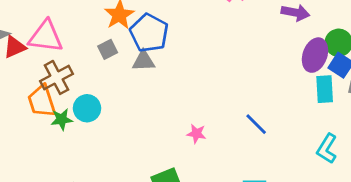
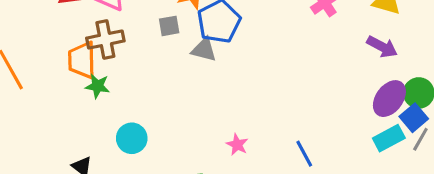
cyan rectangle: (325, 89) -> (389, 138), turned 48
cyan circle: (87, 108) -> (132, 138), moved

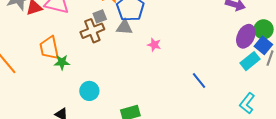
brown cross: (105, 40) -> (92, 31), moved
pink star: (237, 145) -> (154, 45), moved

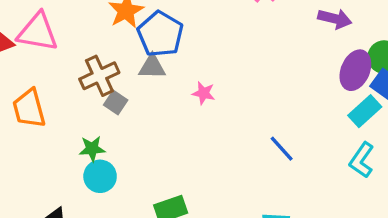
gray square: (100, 16) -> (116, 103), moved, turned -32
green star: (62, 62) -> (92, 149), moved
cyan L-shape: (247, 103) -> (362, 160), moved

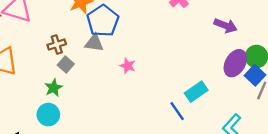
brown cross: (99, 76) -> (57, 45), size x0.7
cyan rectangle: (365, 111) -> (196, 92), moved
green star: (92, 149) -> (54, 88), moved, turned -30

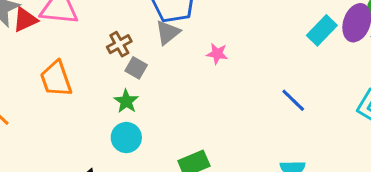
gray triangle: (94, 43) -> (168, 32), turned -36
cyan rectangle: (196, 92) -> (322, 30), moved

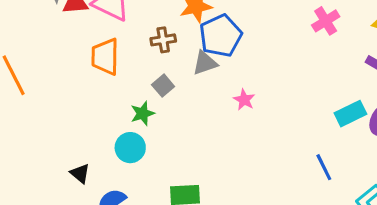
brown cross: (119, 44) -> (163, 40), moved
orange trapezoid: (56, 79) -> (105, 57), moved
blue line: (293, 100) -> (324, 167), moved

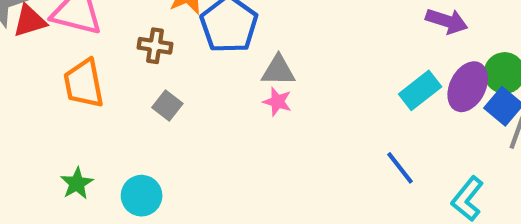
brown cross: (163, 40) -> (155, 46), turned 30
gray triangle: (205, 63) -> (278, 71), moved, turned 32
green star: (142, 113) -> (77, 183), moved

